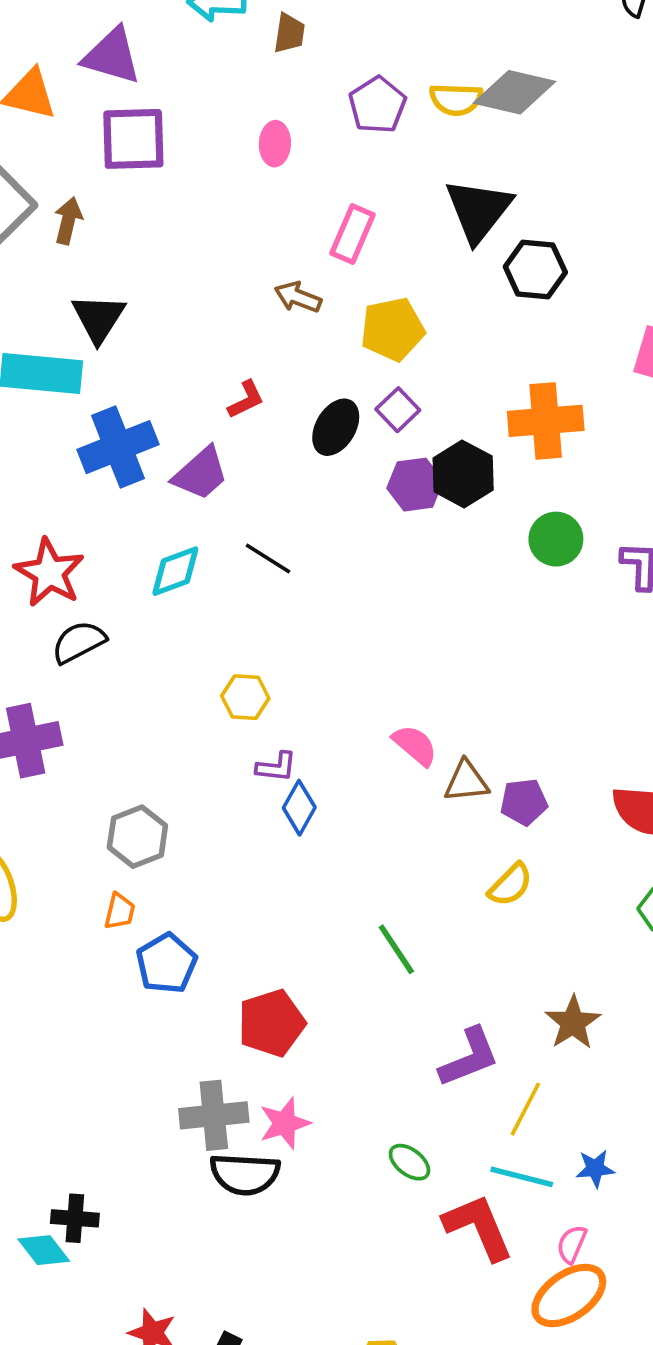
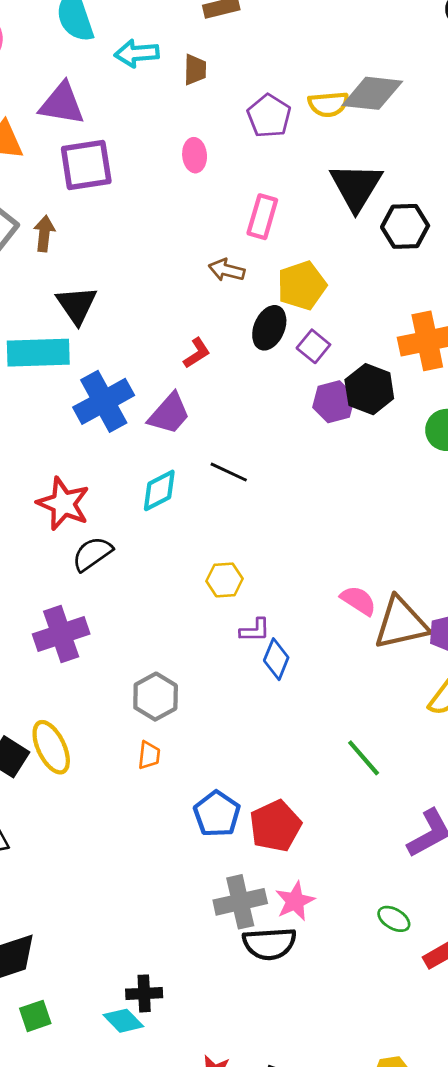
black ellipse: (336, 427) -> (269, 328), moved
brown triangle: (466, 781) -> (401, 623), size x1.6
blue pentagon: (167, 963) -> (217, 814), moved

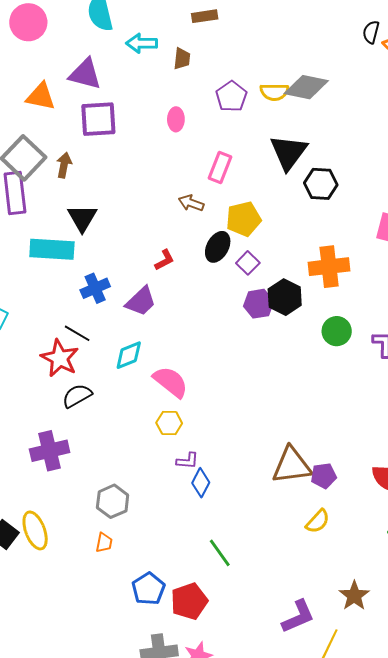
blue cross: (104, 401) -> (95, 288), size x0.7
black line: (229, 472) -> (77, 333), moved
pink semicircle: (358, 601) -> (171, 382), moved, size x1.4
green line: (364, 758) -> (220, 553), moved

